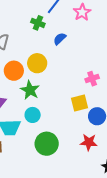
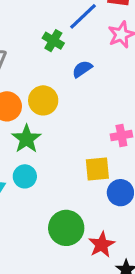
red star: (89, 142) -> (102, 245), moved, turned 30
green circle: (47, 144) -> (66, 228), moved

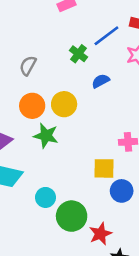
green star: (26, 139) -> (46, 136), turned -30
cyan circle: (25, 176) -> (45, 197), moved

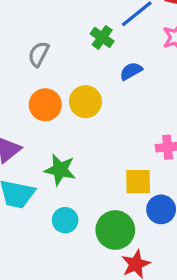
green star: (46, 136) -> (60, 170), moved
green circle: (72, 216) -> (115, 230), moved

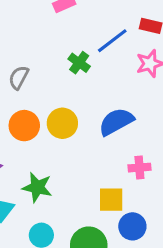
blue semicircle: (131, 71) -> (116, 122), moved, size x1.6

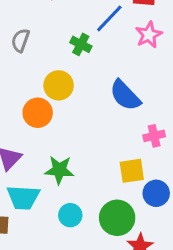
gray semicircle: (19, 77) -> (20, 40), moved
blue semicircle: (116, 122) -> (125, 95), turned -96
yellow circle: (62, 123) -> (59, 85), moved

